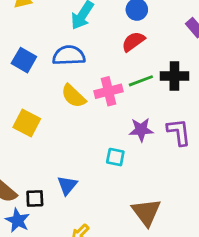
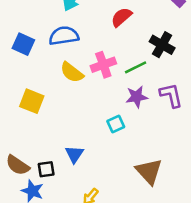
black cross: (174, 76) -> (162, 45), turned 35
green line: (141, 81) -> (136, 67), moved
cyan square: (115, 157) -> (116, 124), turned -30

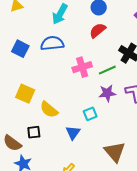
yellow semicircle: (72, 72) -> (49, 110), moved
blue triangle: (74, 154) -> (73, 133), moved
black square: (46, 169) -> (34, 132), moved

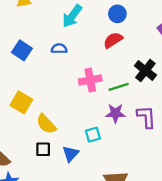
blue semicircle: (52, 43) -> (59, 49), size x0.6
black square: (34, 132) -> (43, 149), moved

